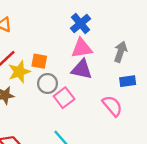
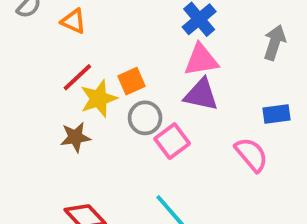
gray arrow: (121, 52) -> (275, 42), moved
orange square: (39, 61) -> (131, 81), turned -35

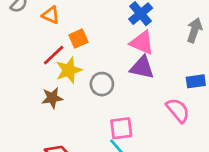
pink triangle: (201, 60) -> (142, 43), turned 32
orange square: (131, 81) -> (78, 38), moved
pink square: (172, 141) -> (121, 128), moved, turned 30

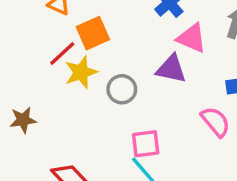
orange square: (78, 38) -> (93, 33), size x1.4
pink triangle: (142, 43) -> (192, 38), moved
brown star: (52, 98) -> (23, 120), moved

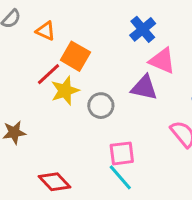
orange square: (93, 33) -> (75, 56), turned -36

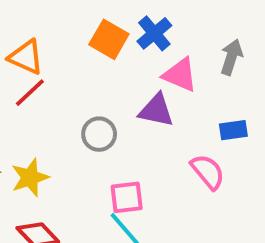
orange triangle: (46, 31) -> (26, 57), moved, size x1.4
orange square: (75, 56) -> (109, 39), moved
yellow star: (65, 91) -> (30, 178), moved

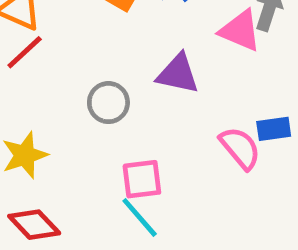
pink triangle: (180, 75) -> (240, 31), moved
blue rectangle: (233, 130) -> (274, 129), moved

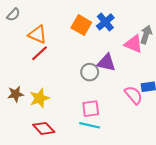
gray circle: (108, 103) -> (90, 72), moved
cyan line: (140, 217) -> (90, 125), turned -36

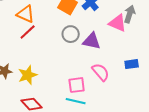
gray circle: (90, 72) -> (71, 34), moved
pink semicircle: (134, 95) -> (101, 72), moved

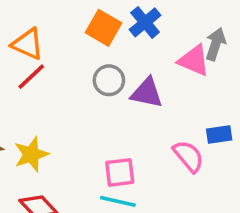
pink semicircle: (101, 72) -> (188, 156), moved

